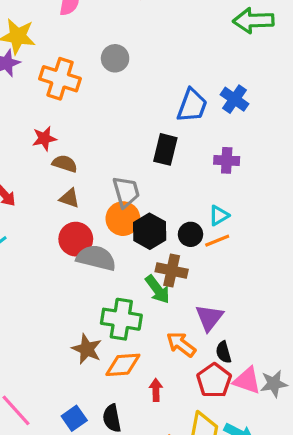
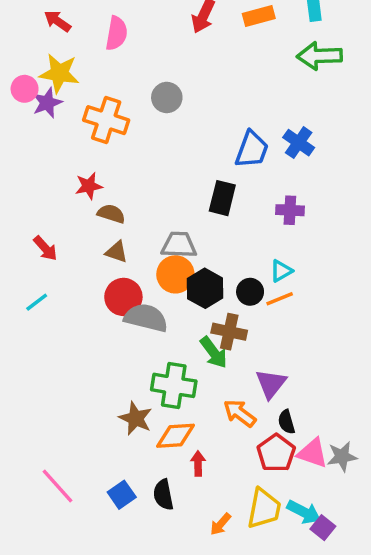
gray trapezoid: (126, 192) -> (179, 245), turned -72
red arrow: (156, 390) -> (198, 463), moved

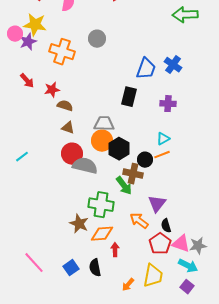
red arrow: (45, 248) -> (27, 81), moved
black circle: (250, 292) -> (145, 160), moved
cyan arrow: (304, 512) -> (188, 266), moved

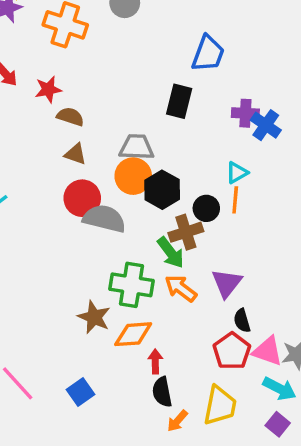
blue cross: (173, 65) -> (266, 125), moved
orange line: (162, 155) -> (235, 200), turned -63
brown cross: (133, 174) -> (186, 232), turned -30
orange arrow: (139, 221) -> (181, 288), moved
black semicircle: (95, 268) -> (162, 392), moved

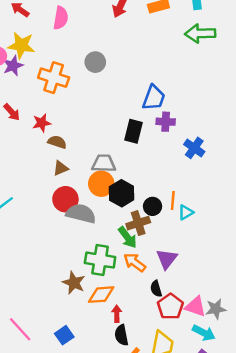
purple cross: (245, 113) -> (166, 122), moved
brown triangle: (75, 154) -> (61, 168), turned -42
cyan triangle: (237, 173) -> (186, 212), moved
black semicircle: (242, 321) -> (156, 289), moved

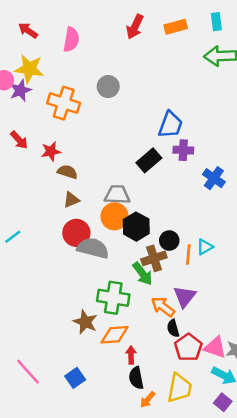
black rectangle: (133, 131) -> (149, 160), turned 35
orange line: (173, 200) -> (188, 255), moved
orange arrow: (135, 262) -> (163, 307), moved

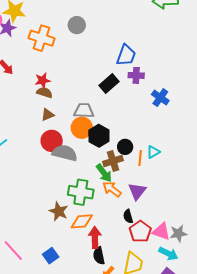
red star: (51, 151) -> (43, 80), moved
orange arrow: (163, 307) -> (112, 189), moved
red arrow: (131, 355) -> (95, 237), size x1.5

